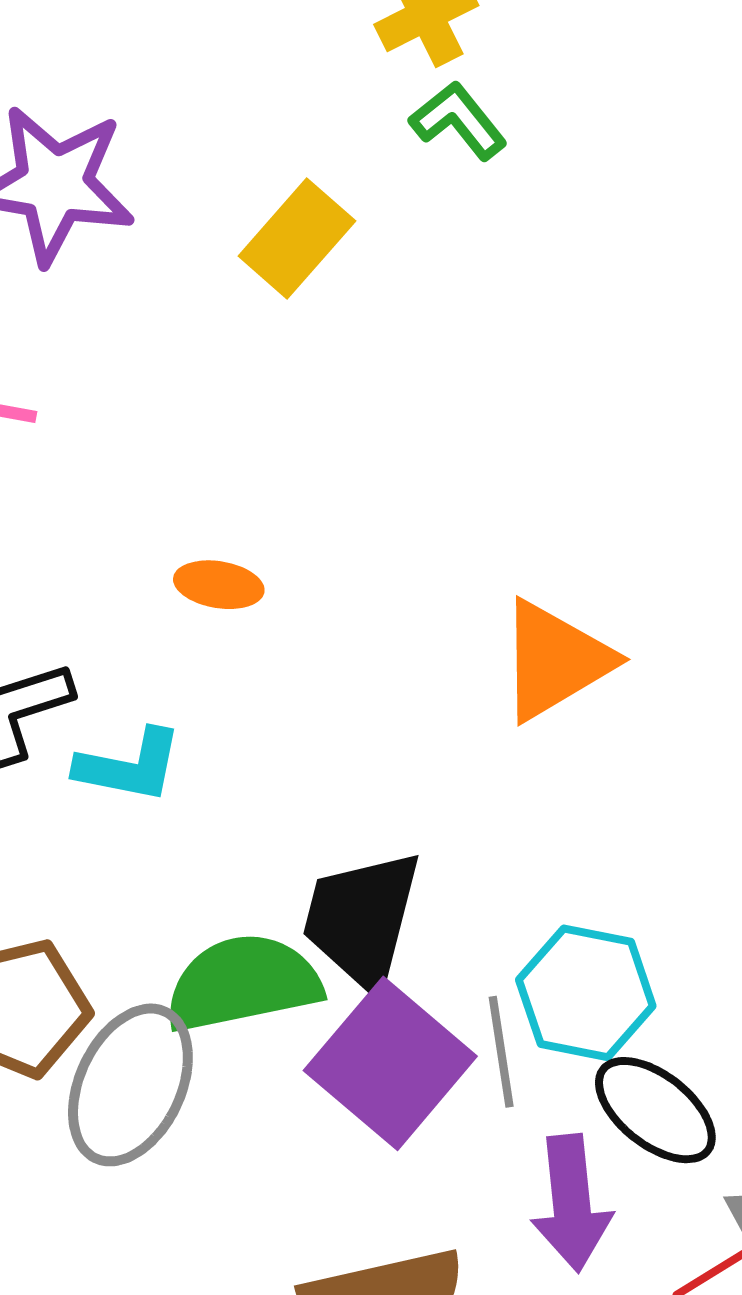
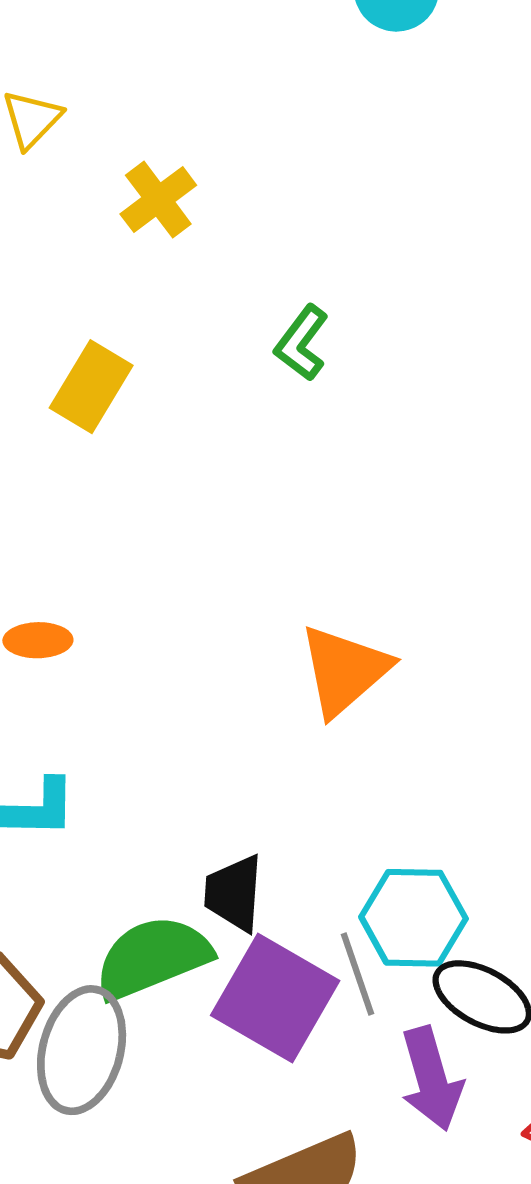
green L-shape: (458, 121) -> (302, 343), moved, turned -94
orange ellipse: (219, 585) -> (38, 640), moved
black trapezoid: (362, 920) -> (234, 893), size x0.7

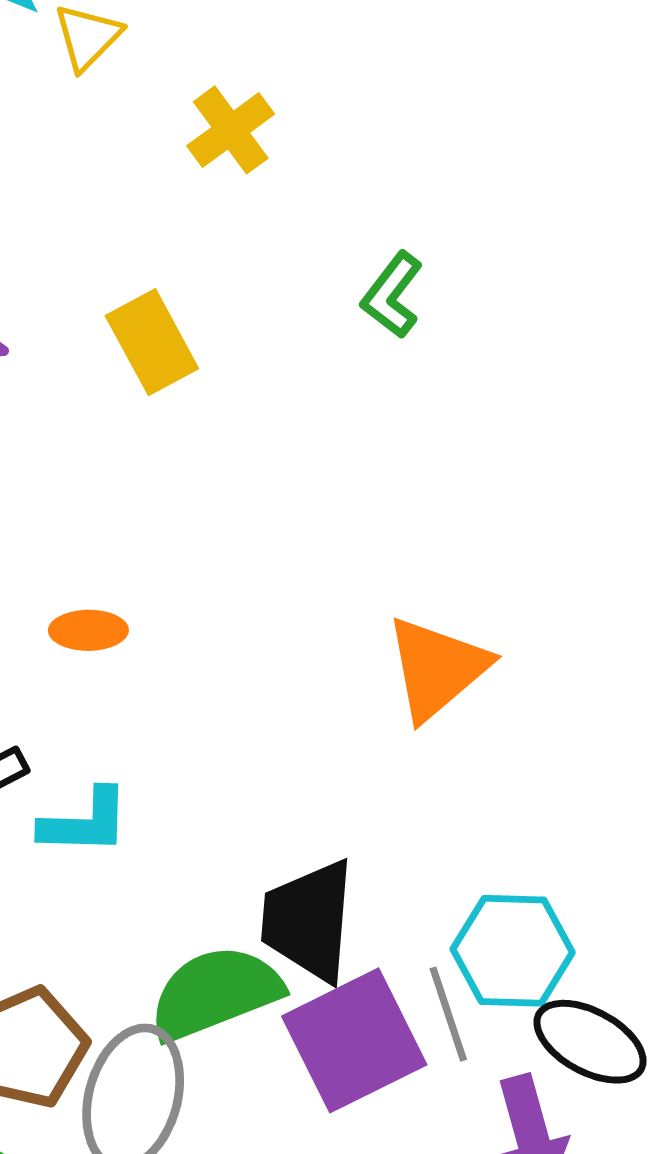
yellow rectangle: (91, 387) -> (152, 342), turned -60
black trapezoid: (234, 893) -> (309, 921), size x1.4
purple square: (275, 998) -> (354, 1040), turned 33

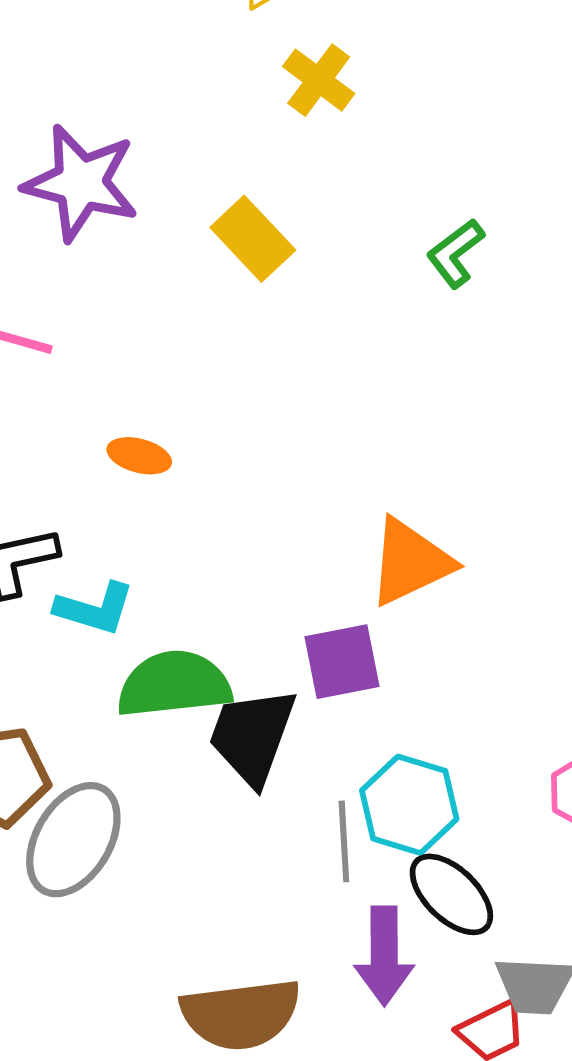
yellow cross: (231, 130) -> (319, 80), moved, turned -32
yellow rectangle: (152, 342) -> (253, 239), turned -30
green semicircle: (215, 993) -> (174, 684), moved
purple square: (354, 1040) -> (342, 662), moved, size x0.7

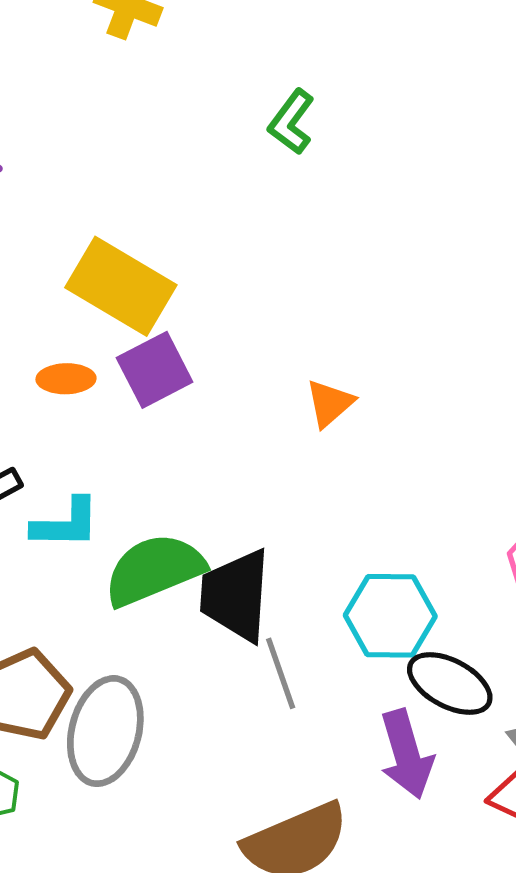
yellow rectangle: (253, 239) -> (121, 286), moved, size x1.4
orange triangle: (410, 562) -> (330, 403), size x0.6
purple square: (342, 662) -> (155, 370), moved
gray line: (344, 841) -> (281, 673), moved

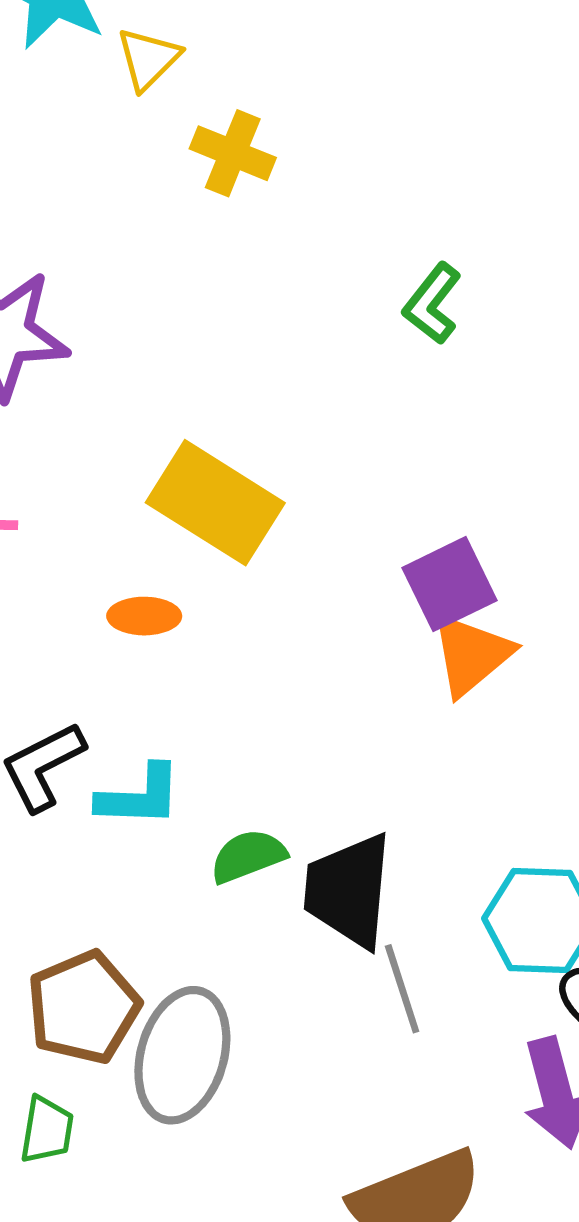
purple square: (155, 370) -> (450, 584), moved
orange triangle: (330, 403) -> (471, 655), size x1.4
green semicircle: (154, 570) -> (248, 856), size x0.6

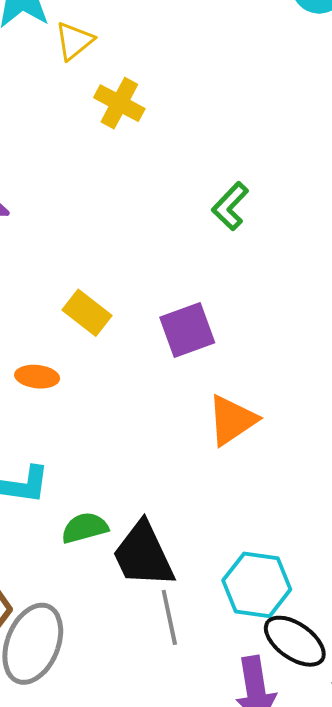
yellow rectangle: (215, 503) -> (87, 313), size x0.6
purple square: (450, 584) -> (187, 330), moved
black trapezoid: (349, 890) -> (143, 555), turned -36

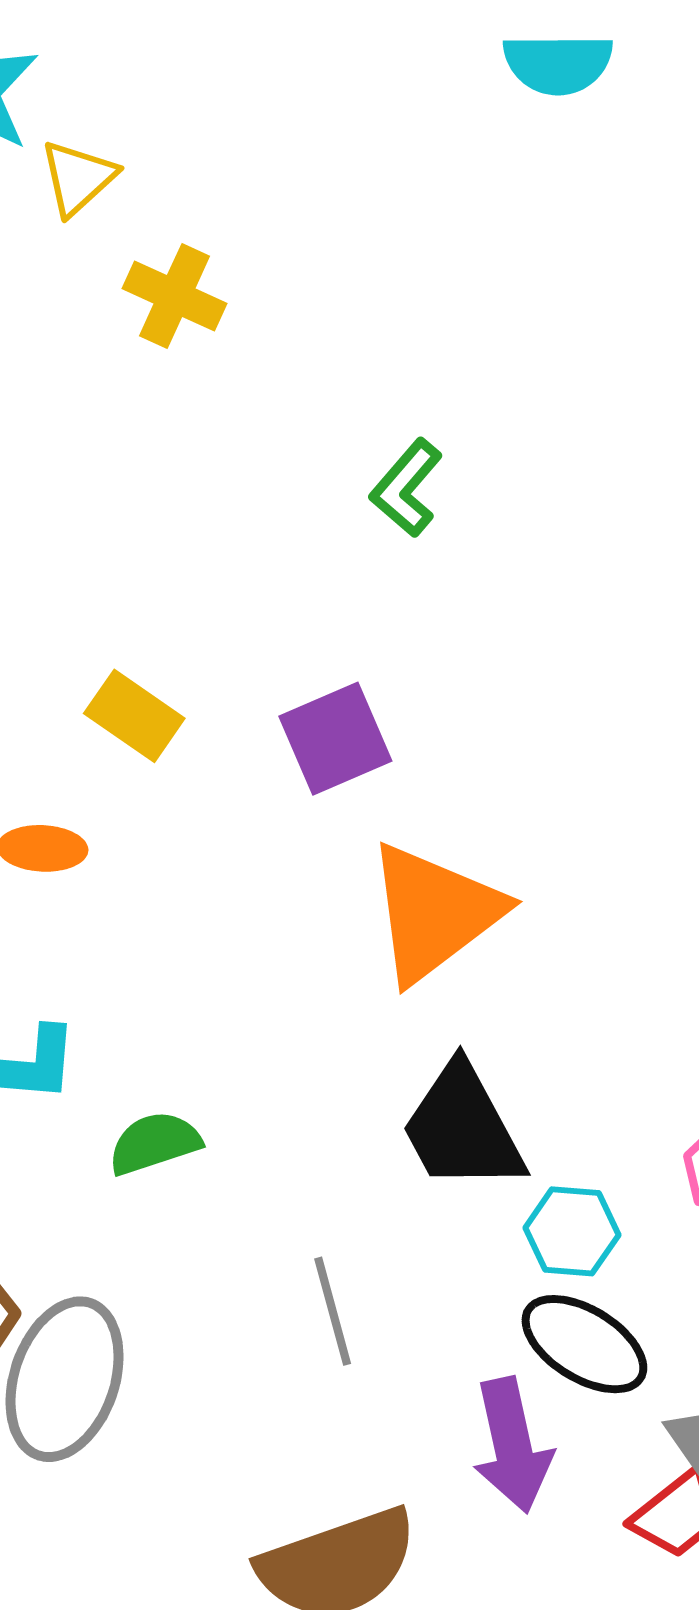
orange triangle: (232, 420) -> (434, 913), size x1.4
black trapezoid: (143, 555) -> (462, 1128), moved
cyan hexagon: (257, 585) -> (572, 1231), moved, size x0.7

